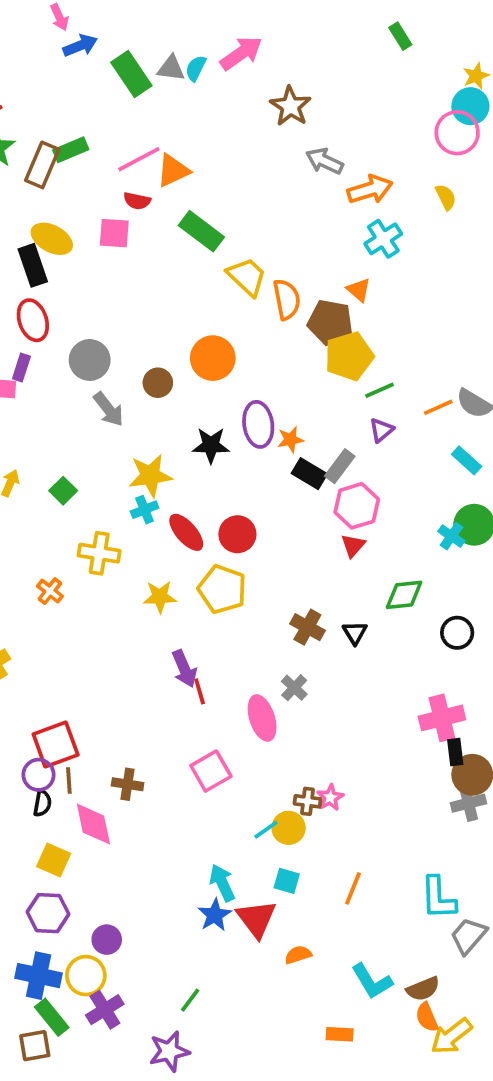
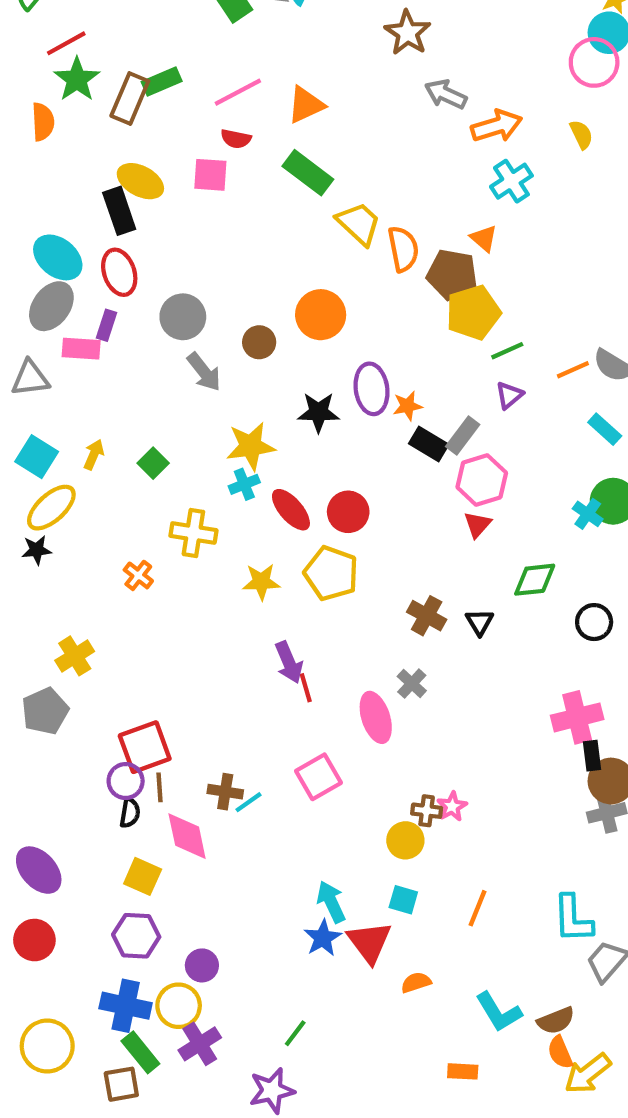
orange triangle: (173, 171) -> (306, 105), moved
cyan line: (266, 830) -> (249, 802), moved

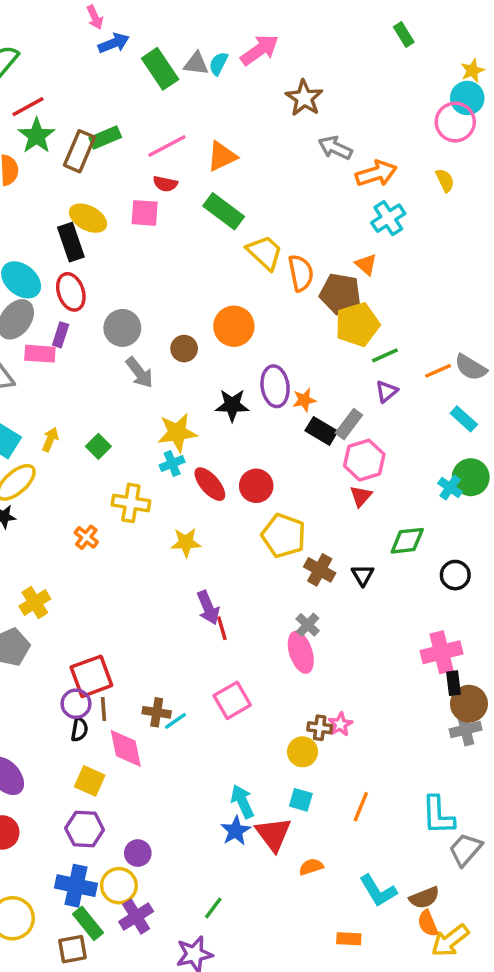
yellow pentagon: (331, 573) -> (284, 536), moved
pink ellipse: (376, 717) -> (301, 652), moved

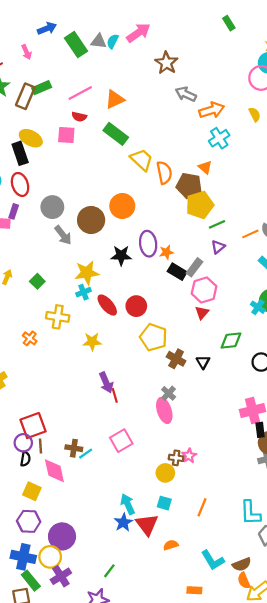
pink arrow: (95, 17) -> (26, 52), moved
brown circle: (184, 349) -> (91, 220), size x1.6
purple circle: (138, 853) -> (62, 536), size x1.6

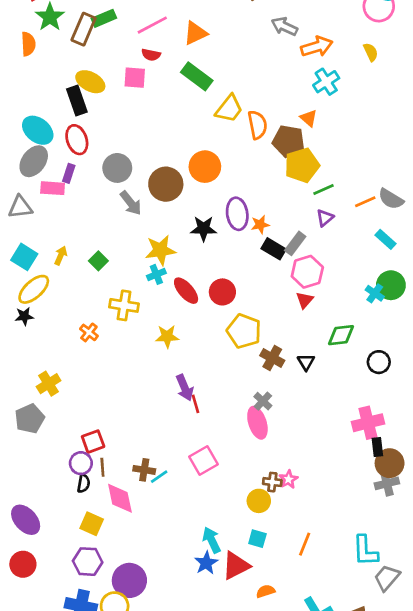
yellow trapezoid: (142, 160) -> (229, 109), turned 85
red square: (33, 426) -> (93, 442), size x0.7
red triangle: (147, 525) -> (236, 566), turned 40

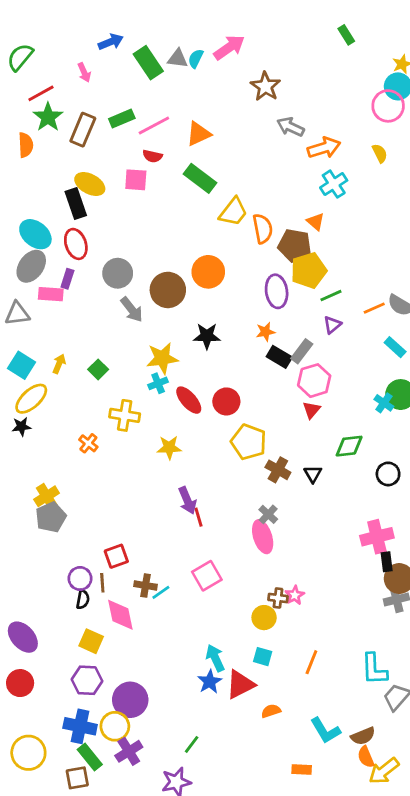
green rectangle: (104, 18) -> (122, 118), moved
purple ellipse: (237, 214) -> (277, 291), moved
gray pentagon: (30, 419) -> (51, 517), moved
red square: (93, 442) -> (116, 556), moved

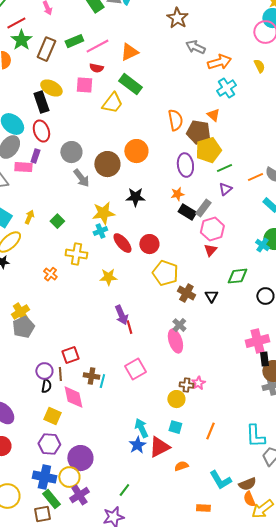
yellow trapezoid: (233, 212) -> (112, 103), moved
cyan line: (161, 592) -> (102, 381), turned -40

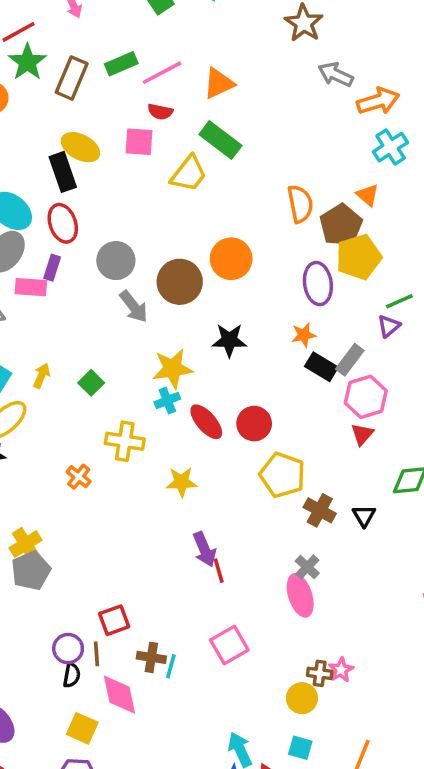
brown pentagon: (198, 132) -> (341, 225), turned 30
green line: (224, 168) -> (399, 301), moved

